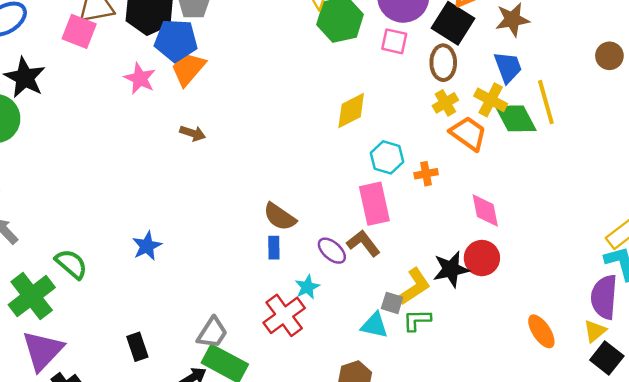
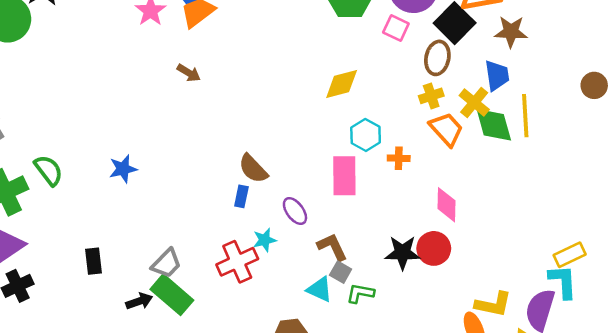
brown L-shape: (363, 243) -> (332, 247), moved
yellow L-shape: (414, 287) -> (493, 304), moved, turned 33

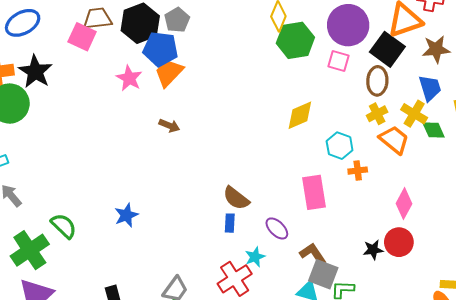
green diamond: (494, 125) -> (434, 130), size x0.7
cyan hexagon: (366, 135) -> (340, 146), moved
pink diamond: (446, 205) -> (404, 204), turned 36
black star: (403, 253) -> (373, 250), size x0.7
gray square: (341, 272) -> (323, 274), size x1.6

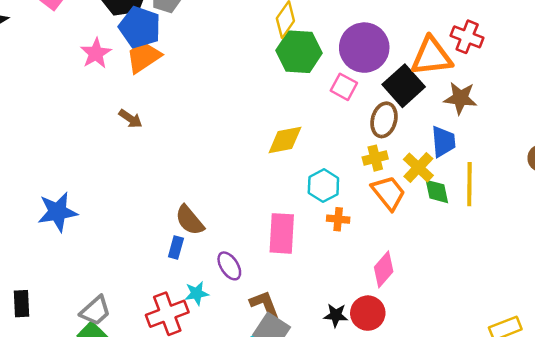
blue star: (126, 215) -> (58, 212), size x1.4

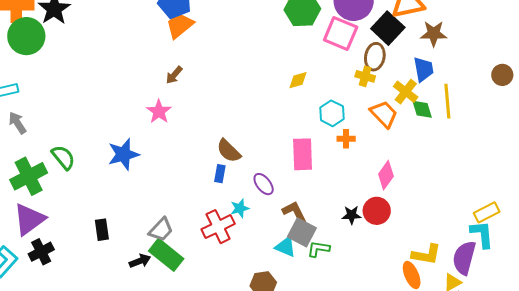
pink star: (96, 53) -> (159, 112), moved
pink square: (344, 87) -> (341, 34), size x1.6
brown arrow: (131, 119) -> (174, 75), turned 102
yellow diamond: (285, 140) -> (298, 80), size x0.7
yellow cross: (375, 158) -> (365, 76), moved, turned 36

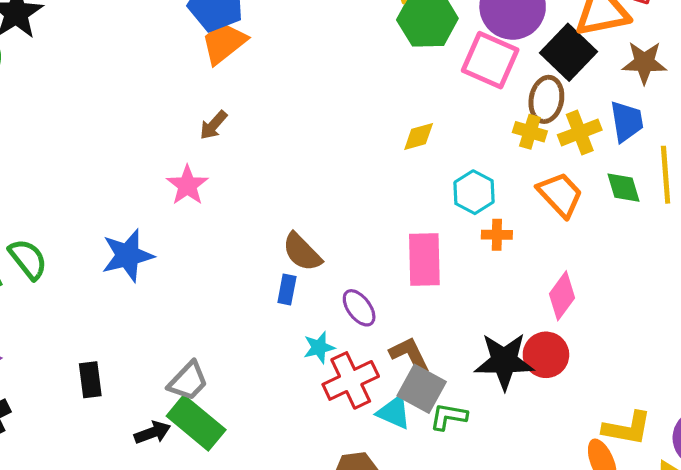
yellow cross: (406, 92) -> (580, 132), moved, turned 30
black star: (352, 215) -> (504, 361), size x1.8
red cross: (218, 227) -> (351, 380), moved

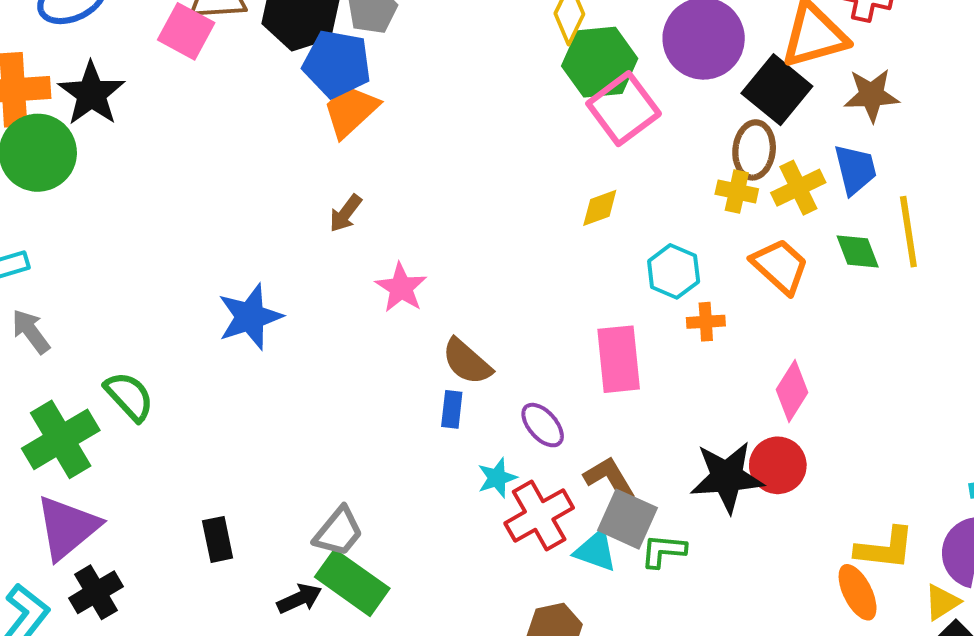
pink square: (490, 60) -> (624, 109), moved, turned 34
pink star: (187, 185) -> (401, 288), moved
blue star: (128, 255) -> (250, 317), moved

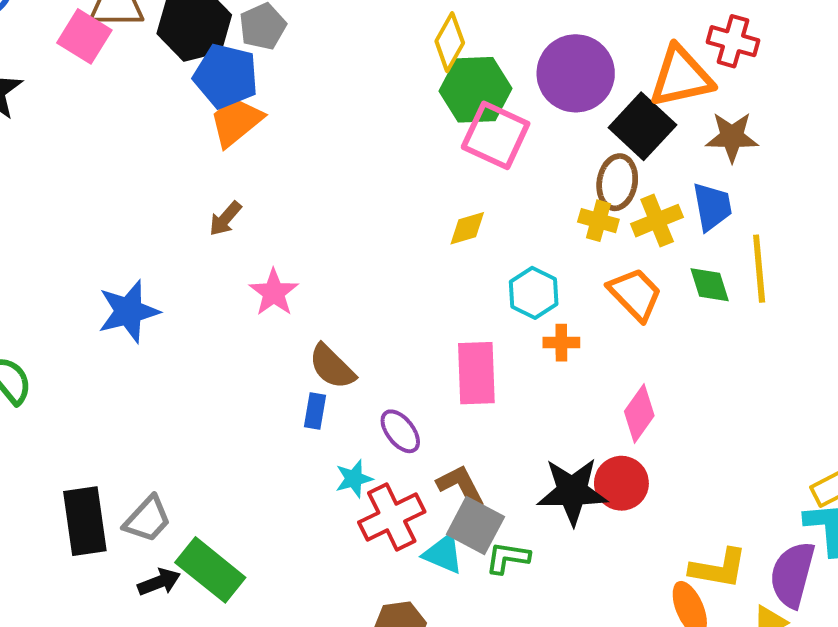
pink square: (624, 109) -> (496, 135), turned -32
gray trapezoid: (338, 532) -> (147, 519), moved
black rectangle: (218, 539) -> (85, 521), size x1.6

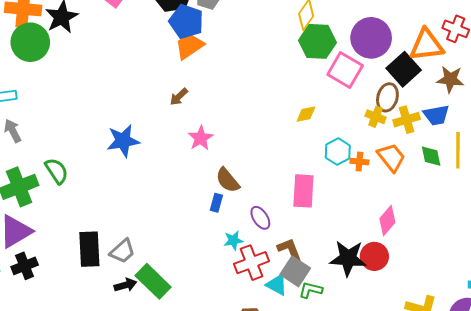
pink square: (496, 135) -> (345, 70), moved
blue trapezoid: (712, 207) -> (436, 115), turned 84
orange cross: (561, 343) -> (359, 162), moved

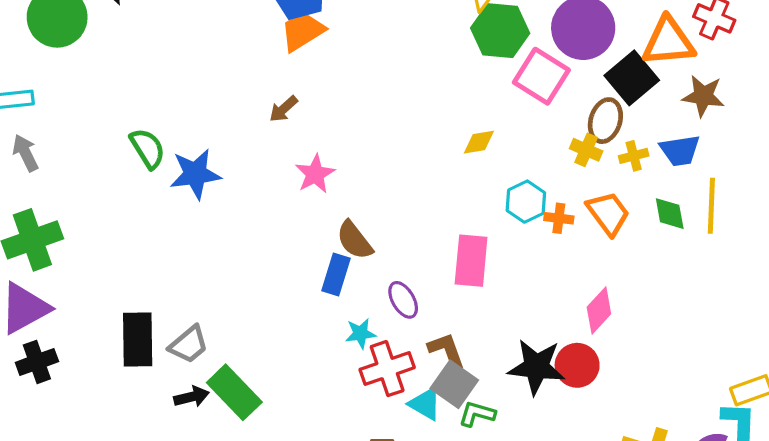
yellow cross: (407, 120) -> (634, 156), size x0.7
green semicircle: (57, 171) -> (148, 148), moved
blue rectangle: (216, 203) -> (336, 274), size x1.4

